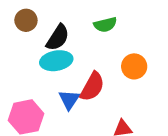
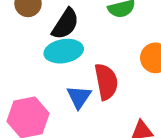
red semicircle: (92, 87) -> (106, 82), turned -40

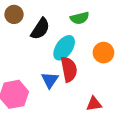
cyan ellipse: (64, 51) -> (64, 48), moved, turned -45

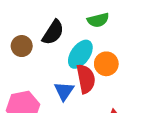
brown circle: (14, 14) -> (22, 46), moved
orange circle: (103, 53) -> (106, 64), moved

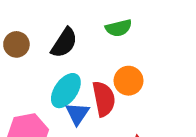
brown circle: (22, 46) -> (16, 44), moved
cyan ellipse: (80, 54) -> (66, 91), moved

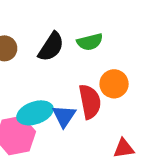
green semicircle: (119, 28) -> (90, 42), moved
cyan ellipse: (66, 91) -> (35, 113), moved, turned 36

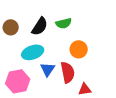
red semicircle: (90, 102) -> (68, 72), moved
cyan ellipse: (35, 113) -> (33, 52), moved

